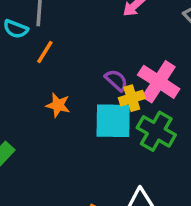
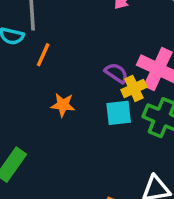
cyan square: (113, 121) -> (119, 113), size x0.7

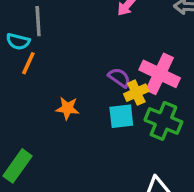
orange line: (43, 55) -> (28, 63), moved

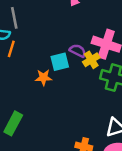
cyan square: (121, 116) -> (60, 62), moved

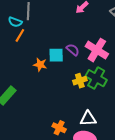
yellow cross: (91, 60) -> (80, 81), moved

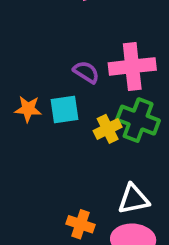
pink cross: (97, 50) -> (132, 66), turned -30
cyan square: (56, 55) -> (65, 109), moved

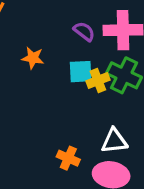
cyan square: (65, 109) -> (81, 72), moved

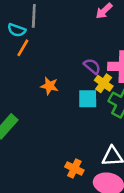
yellow cross: (98, 80) -> (104, 83), moved, turned -36

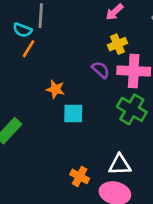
yellow cross: (104, 83) -> (117, 44), moved, turned 30
cyan square: (88, 99) -> (73, 113), moved

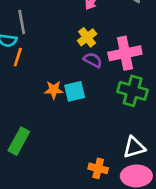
yellow cross: (117, 44) -> (87, 37), moved
cyan square: (73, 113) -> (75, 91), moved

